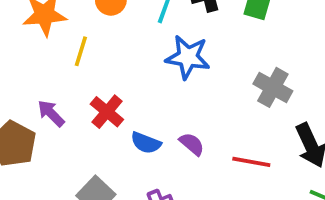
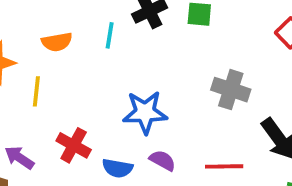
blue star: (188, 57) -> (145, 112), moved

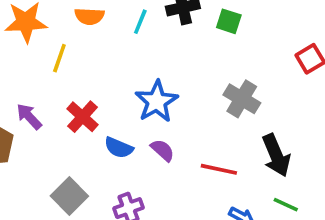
blue star: (145, 112) -> (157, 101), turned 30

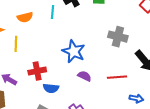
red cross: (82, 117) -> (37, 71), turned -36
blue semicircle: (119, 148) -> (51, 88), moved

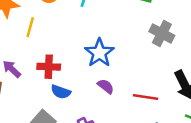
gray cross: (118, 37) -> (162, 33), moved

